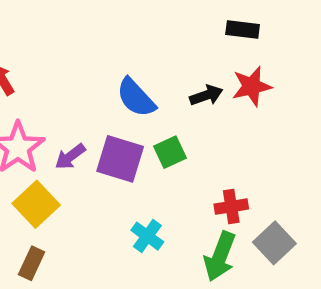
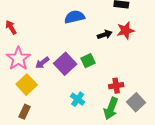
blue semicircle: (136, 98) -> (74, 17), moved, turned 120
purple square: (120, 159) -> (65, 64), turned 30

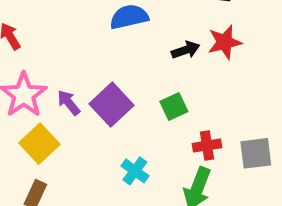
green square: (88, 61) -> (174, 107), moved
purple arrow: (42, 63) -> (69, 103), turned 88
gray square: (136, 102) -> (256, 153), moved, turned 36

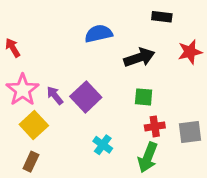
red star: (225, 42) -> (190, 52), moved
black arrow: (186, 50) -> (139, 57), size x1.5
green square: (174, 107) -> (144, 97), moved, turned 30

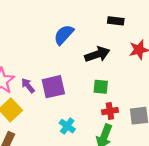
blue semicircle: (99, 34) -> (64, 35), turned -35
purple square: (86, 97) -> (53, 87), turned 30

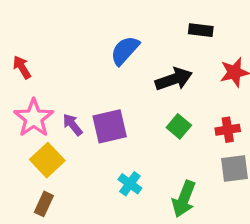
green square: (101, 87) -> (179, 126), turned 35
red cross: (110, 111) -> (228, 130), moved

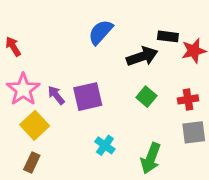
black rectangle: (201, 30) -> (168, 36), moved

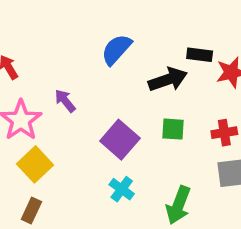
purple arrow: (56, 95) -> (65, 101), moved
purple square: (88, 97) -> (120, 140), moved, turned -36
green square: (146, 97) -> (173, 129), turned -36

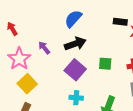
black arrow: (168, 80) -> (75, 44), moved
cyan cross: (122, 189) -> (76, 98), turned -32

